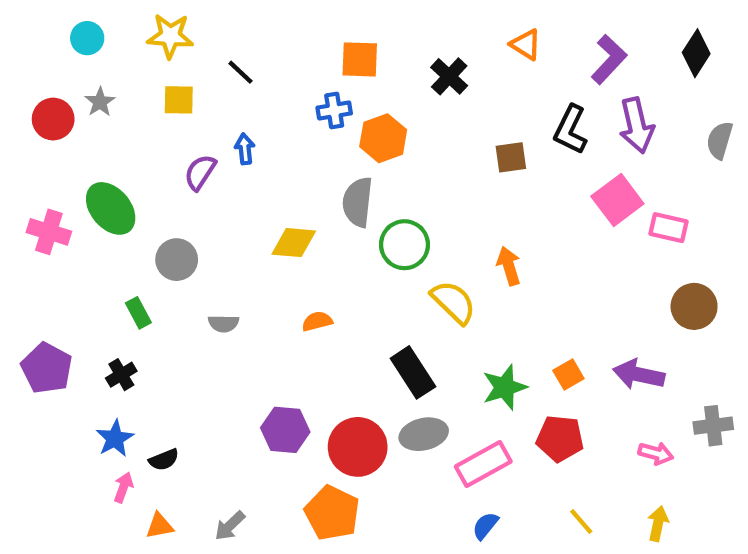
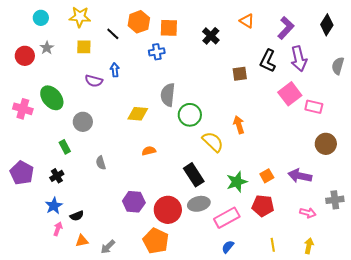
orange hexagon: (383, 138) -> (139, 22), moved
purple semicircle: (200, 172) -> (94, 81), turned -108
gray semicircle: (223, 323) -> (101, 163), moved, turned 72
yellow line: (581, 521) -> (273, 245), turned 32
orange triangle: (160, 526) -> (82, 241), moved

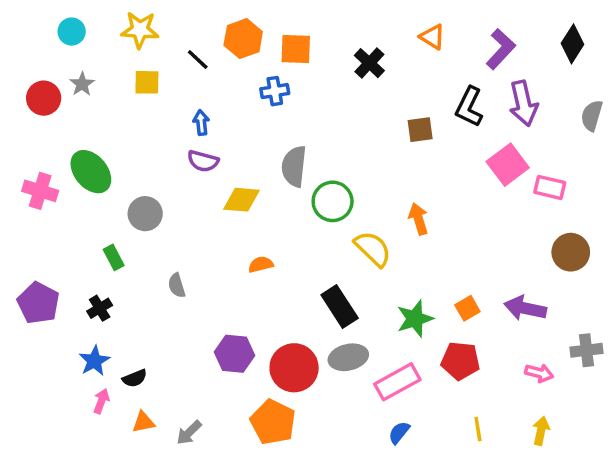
purple semicircle: (94, 81) -> (203, 161), moved

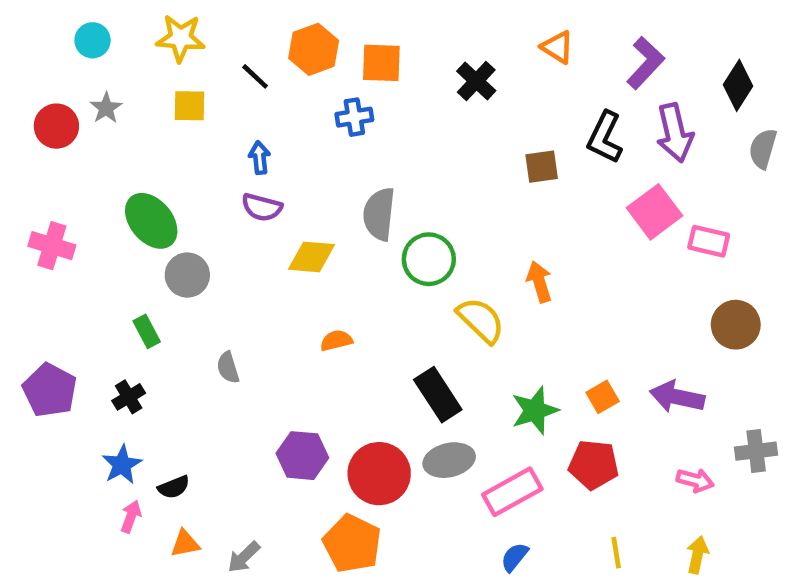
black diamond: (572, 44) -> (738, 85), moved
green ellipse: (91, 172) -> (151, 221), moved

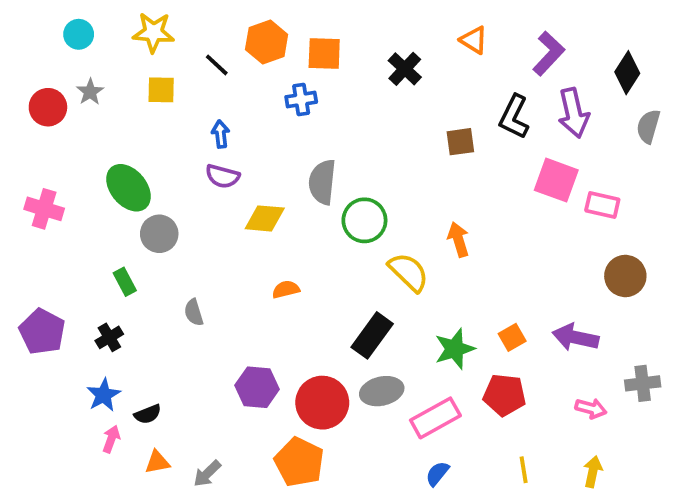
pink square: (654, 212) -> (556, 180), turned -33
black rectangle: (438, 395) -> (372, 335), turned 69

